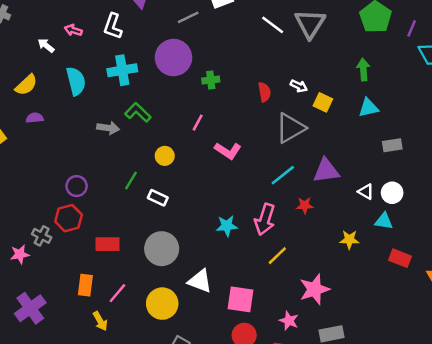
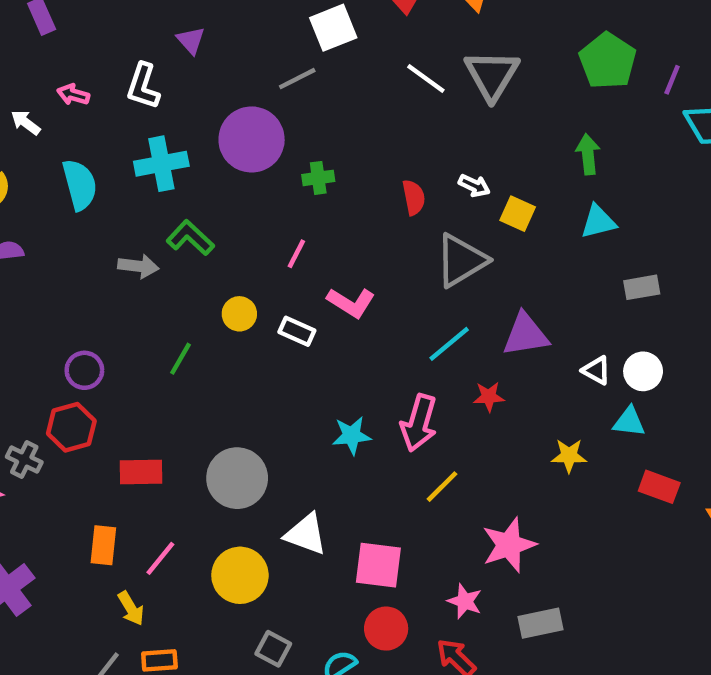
gray line: (188, 17) -> (297, 79), moved
white rectangle: (158, 198) -> (297, 331), moved

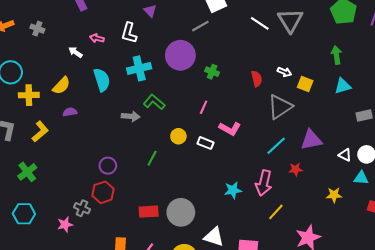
green cross: (318, 178) -> (212, 72), turned 32
red rectangle: (141, 472) -> (149, 212), moved

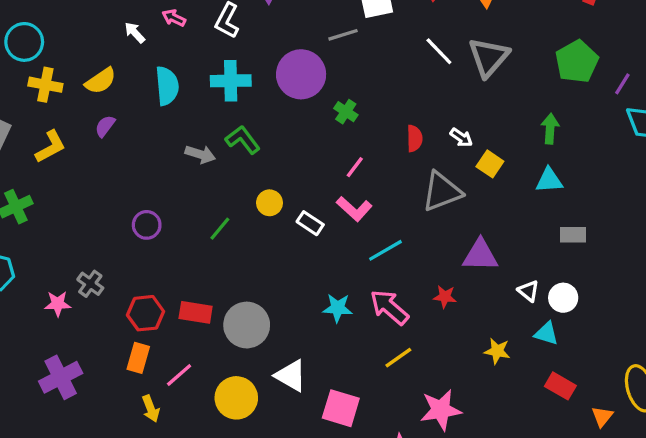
pink line: (204, 107) -> (355, 167), moved
purple semicircle: (70, 112) -> (105, 126), turned -56
cyan line: (276, 146) -> (385, 250), moved
pink arrow: (264, 183) -> (389, 307), turned 105
red hexagon: (103, 192) -> (146, 313), moved

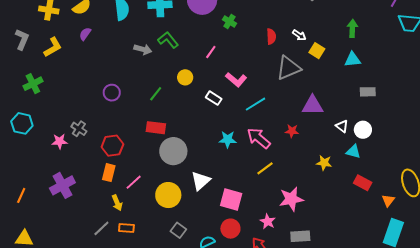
pink line: (355, 167) -> (211, 52), moved
white rectangle: (310, 223) -> (214, 98), moved
red rectangle: (196, 312) -> (156, 128), moved
white triangle: (291, 376) -> (201, 181), turned 50

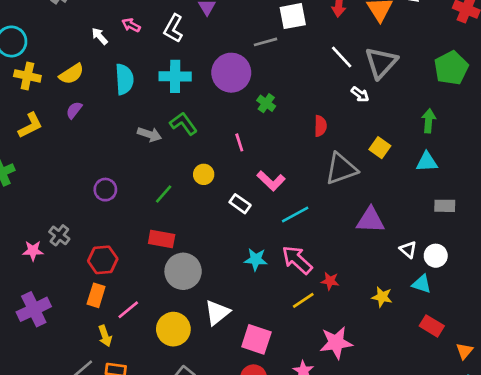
white arrow: (299, 35) -> (360, 94), moved
pink line: (211, 52) -> (239, 142), turned -56
red star: (292, 131) -> (330, 281), moved

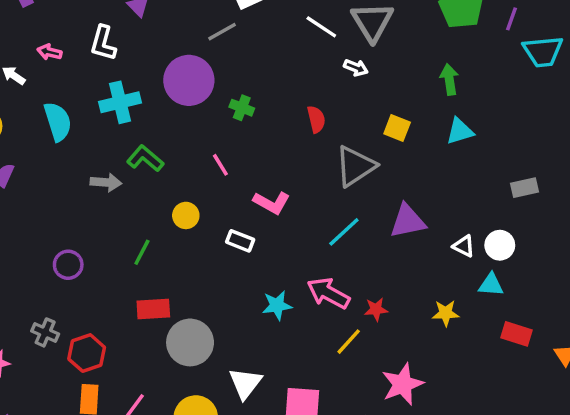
gray rectangle: (445, 206) -> (525, 188), moved
cyan line: (295, 215) -> (344, 232), moved
gray cross: (59, 235) -> (45, 332), moved

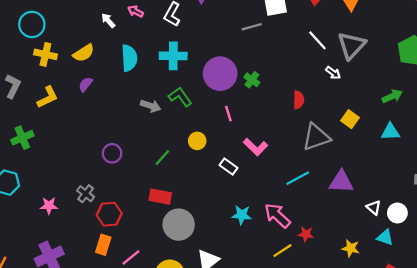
green arrow: (449, 79) -> (392, 96), turned 60
purple circle: (189, 80) -> (220, 74), moved

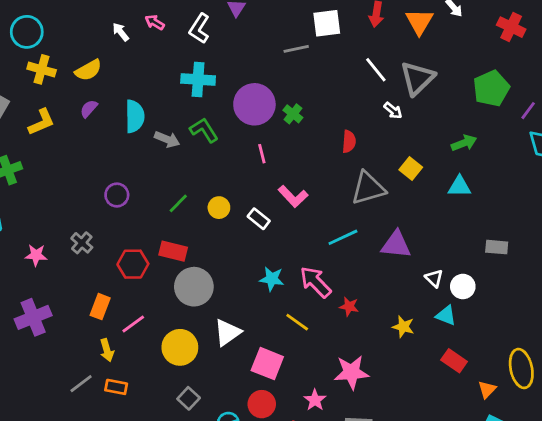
cyan semicircle: (129, 58) -> (135, 116), moved
yellow circle: (197, 141) -> (219, 208), moved
red hexagon: (109, 214) -> (133, 264), moved
yellow line: (282, 251) -> (297, 322), moved, turned 66

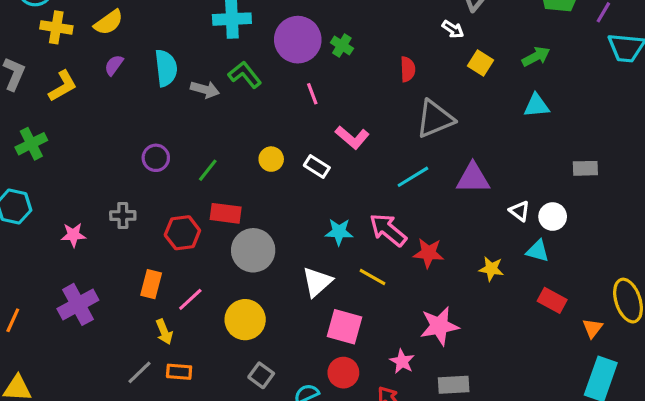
yellow square: (411, 168) -> (481, 63), moved
green line: (178, 203) -> (208, 170), moved
gray cross: (82, 243) -> (123, 215), turned -35
red star: (349, 307) -> (428, 253), size x1.4
white triangle: (227, 333) -> (317, 282), moved

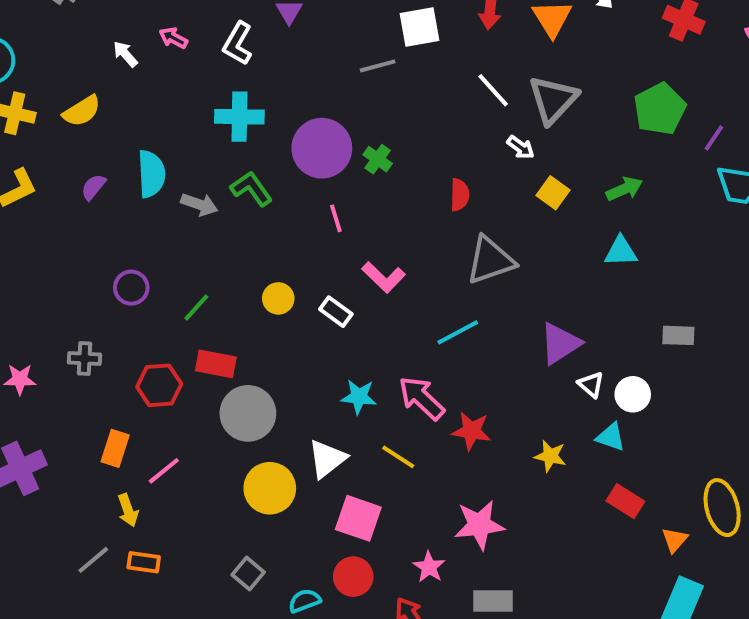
purple semicircle: (114, 65) -> (93, 187), moved
purple triangle: (473, 178) -> (560, 343), moved, turned -36
yellow circle: (245, 320) -> (270, 488), moved

